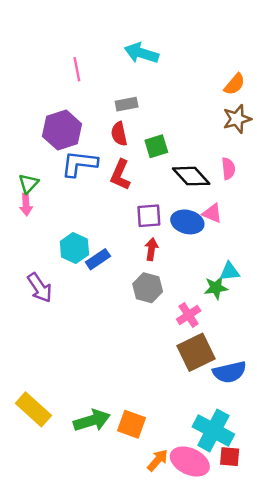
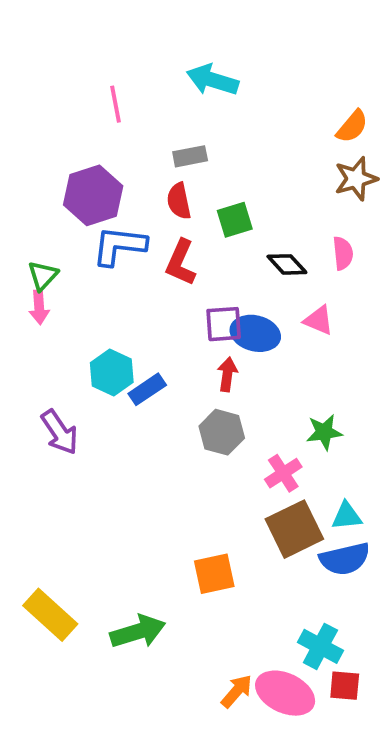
black diamond: (191, 176) -> (287, 264), size x0.7
blue ellipse: (187, 222) -> (255, 333), moved
cyan triangle: (230, 272) -> (347, 516), moved
orange square: (131, 424) -> (214, 574), moved, turned -32
cyan cross: (213, 430) -> (320, 646), size x0.7

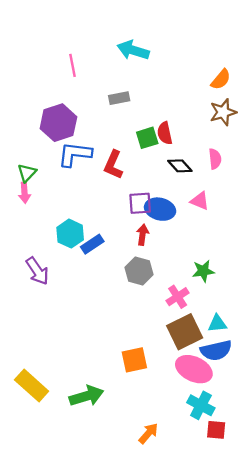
red semicircle: (179, 201) -> (165, 133), moved
pink ellipse: (285, 693) -> (194, 369), moved

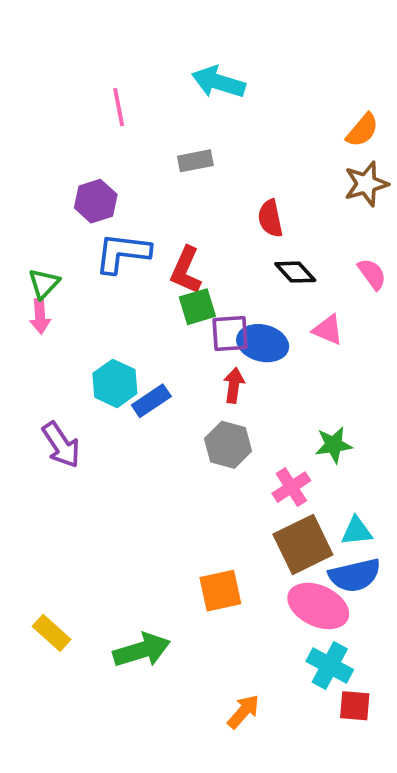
purple hexagon: (58, 123) -> (96, 201), size x0.7
green square: (147, 138) -> (197, 307), moved
pink semicircle: (215, 159) -> (372, 274), moved, turned -30
yellow rectangle: (32, 385) -> (52, 633), size x0.7

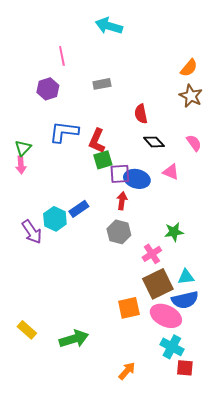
cyan arrow: (218, 82) -> (109, 26), moved
brown star: (366, 184) -> (191, 96), turned -30
purple hexagon: (96, 201) -> (48, 89), moved
cyan hexagon: (115, 383) -> (55, 219), moved
orange square: (220, 591) -> (129, 308), moved

